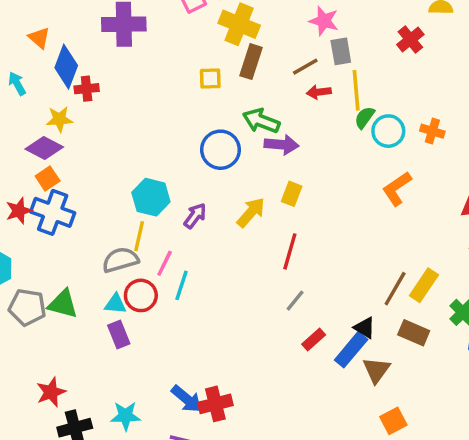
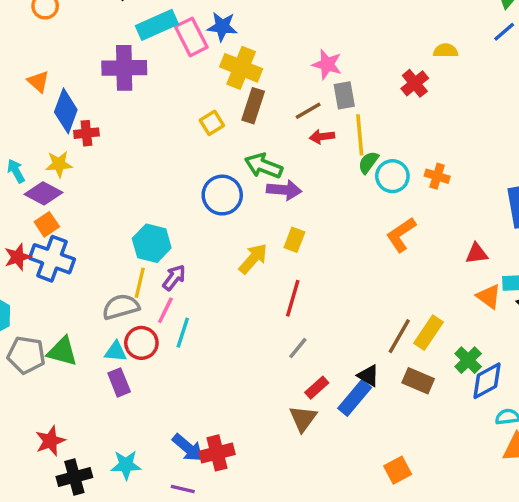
yellow square: (210, 78) -> (212, 123), turned -30
cyan arrow: (17, 84) -> (16, 171), moved
purple arrow: (195, 216) -> (174, 278), moved
brown triangle: (376, 370) -> (303, 419), moved

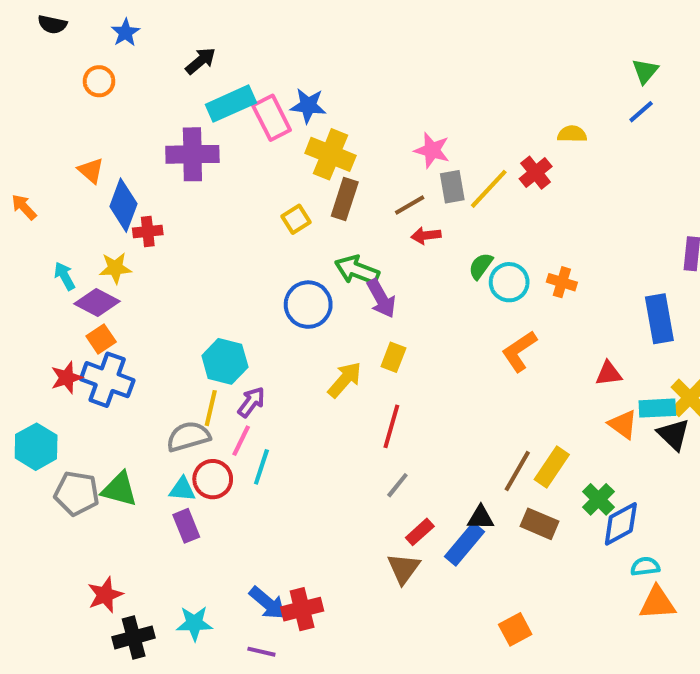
yellow line: (360, 135) -> (489, 189), moved, turned 48
purple arrow: (284, 190) -> (381, 298), turned 56
black triangle: (368, 376) -> (481, 518), turned -30

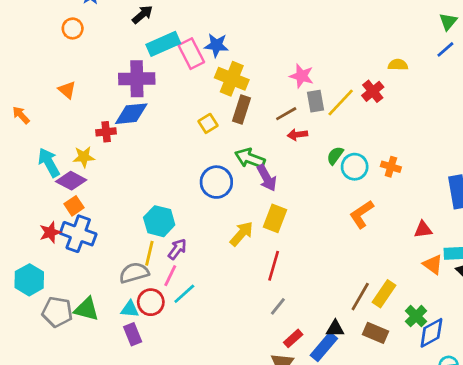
blue diamond: (123, 205) -> (131, 114), moved, turned 64
cyan arrow: (65, 276) -> (49, 163), size x1.5
yellow rectangle: (393, 357) -> (275, 218), size x1.4
cyan line: (261, 467) -> (184, 294), turned 30

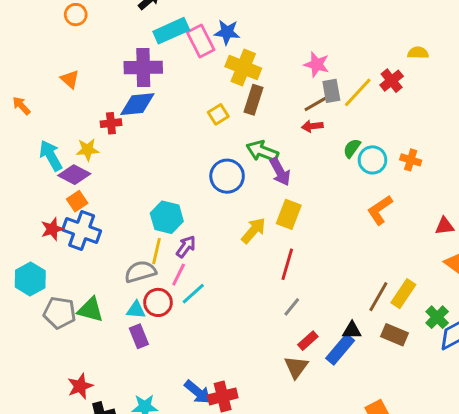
brown line: (286, 114) -> (315, 104), moved

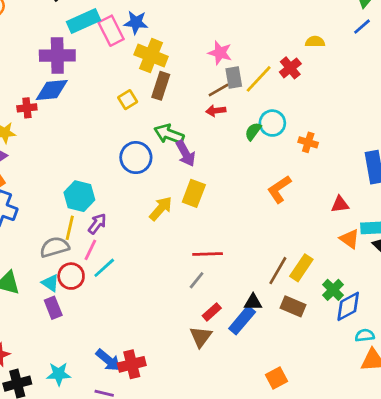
cyan circle: (372, 160) -> (272, 123), moved
red line: (287, 264) -> (208, 254), moved, turned 72
cyan triangle: (136, 310) -> (50, 283), turned 30

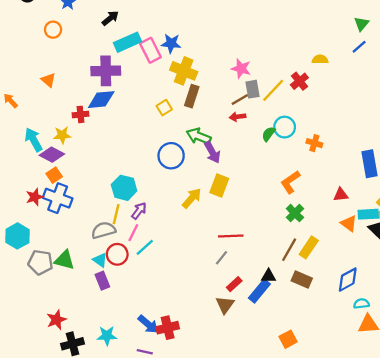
green cross: (333, 290) -> (295, 213), moved

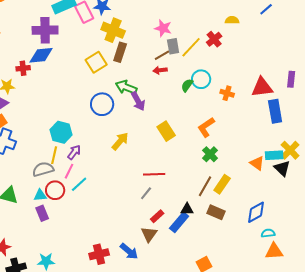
yellow square: (164, 108) -> (96, 62), size x1.5
yellow rectangle: (219, 186) -> (166, 131), moved, turned -54
red triangle: (341, 195) -> (262, 87), moved, size x1.6
cyan triangle: (100, 260) -> (40, 195), turned -40
blue arrow: (148, 324) -> (129, 251), moved

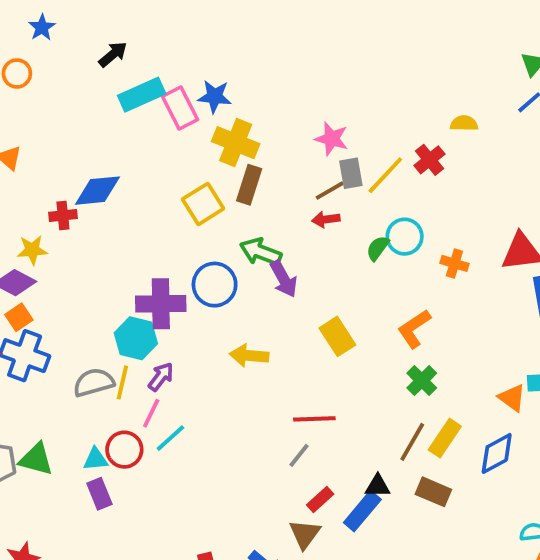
purple cross: (45, 30) -> (161, 304), moved
yellow arrow: (120, 141) -> (249, 356), turned -126
gray semicircle: (43, 169) -> (94, 382), moved
blue diamond: (256, 212) -> (497, 453), moved

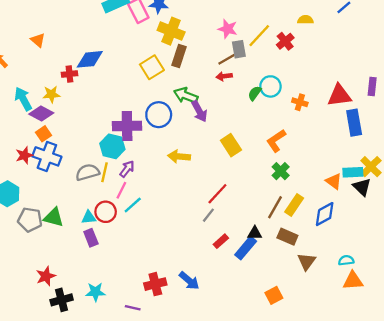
yellow line: (385, 175) -> (259, 36), moved
red line: (314, 419) -> (217, 194), turned -45
brown triangle: (305, 534) -> (307, 261), moved

